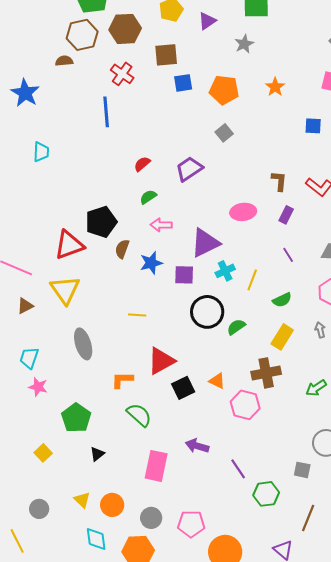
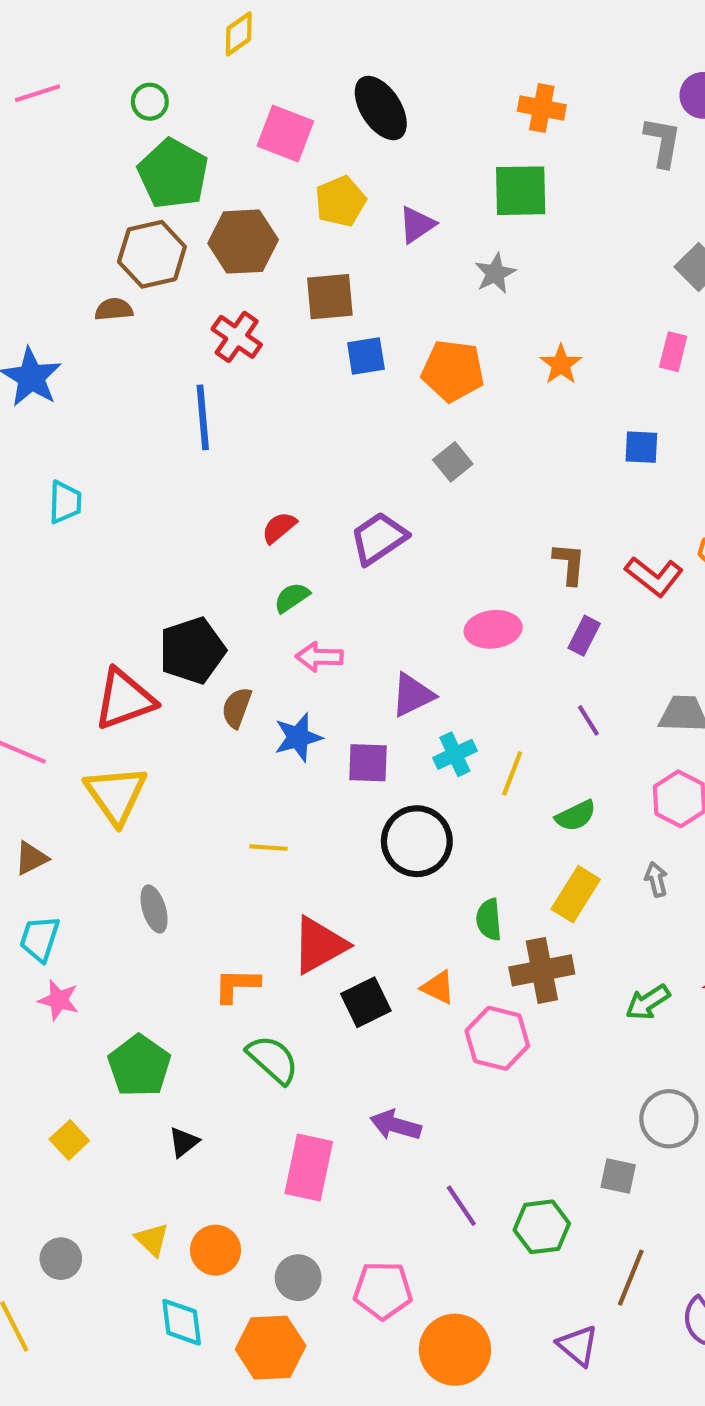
purple triangle: (205, 243) -> (413, 695), size x0.7
brown triangle: (25, 306) -> (31, 858), moved
green semicircle: (236, 327) -> (489, 920), moved, turned -60
gray ellipse: (83, 344) -> (154, 909), size x0.7
purple line: (238, 469) -> (461, 1206), moved

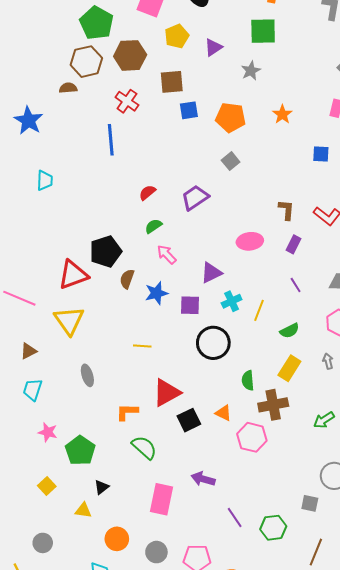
pink arrow: (319, 657) -> (167, 255), turned 45
pink star: (59, 1000) -> (48, 432), moved
yellow triangle: (152, 1240) -> (83, 510), moved, turned -36

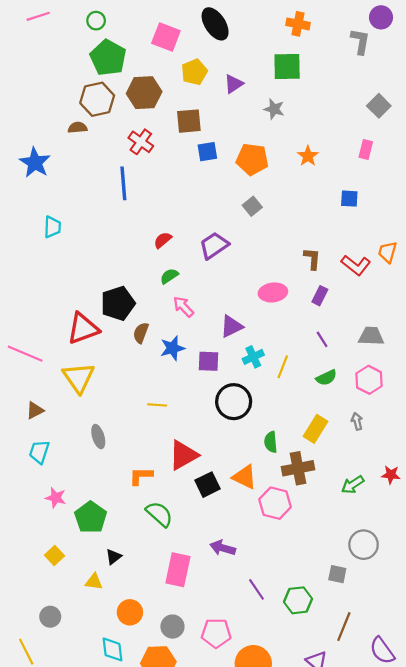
gray star: (251, 71) -> (274, 109), turned -30
green semicircle: (289, 331) -> (326, 378), moved
orange triangle: (223, 413) -> (245, 477), size x1.4

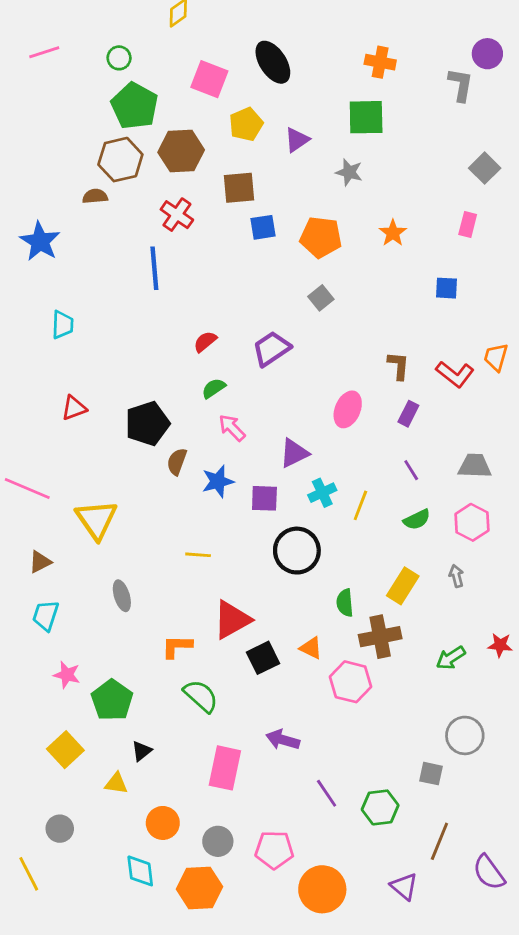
pink ellipse: (273, 292) -> (348, 409), turned -60
red triangle: (83, 328) -> (74, 408), moved, size x0.6
orange triangle: (245, 477) -> (311, 648), size x0.7
yellow square: (55, 556) -> (65, 750), size x1.4

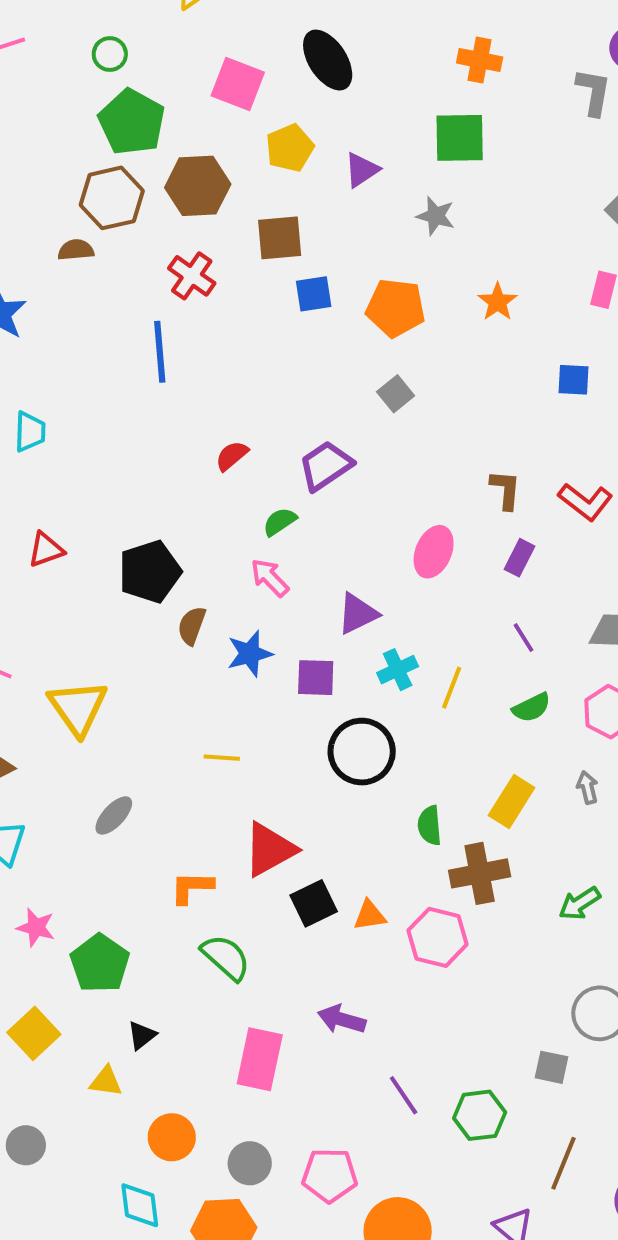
green semicircle: (214, 388) -> (280, 522), moved
gray ellipse: (122, 596) -> (114, 815), turned 60
orange triangle: (311, 648) -> (370, 915), moved, turned -35

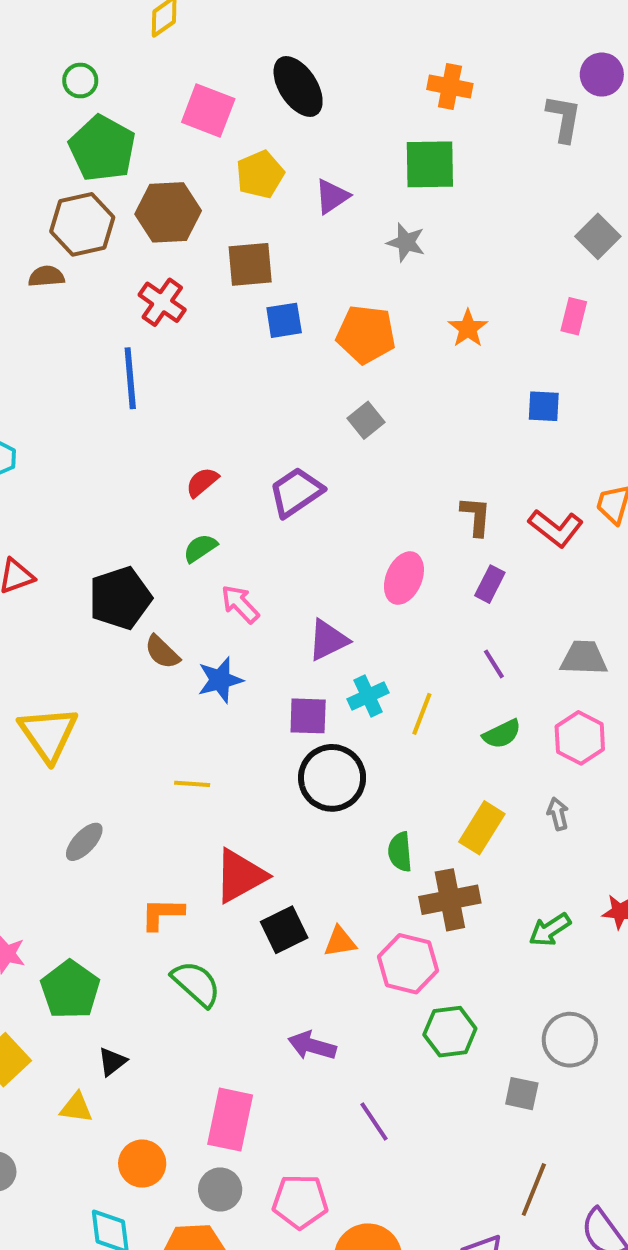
green semicircle: (280, 522) -> (200, 548), moved
brown semicircle: (192, 626) -> (162, 652), turned -66
purple square: (316, 678) -> (308, 716), moved
pink rectangle: (260, 1059) -> (230, 1120), moved
green hexagon: (480, 1115) -> (450, 1032), moved

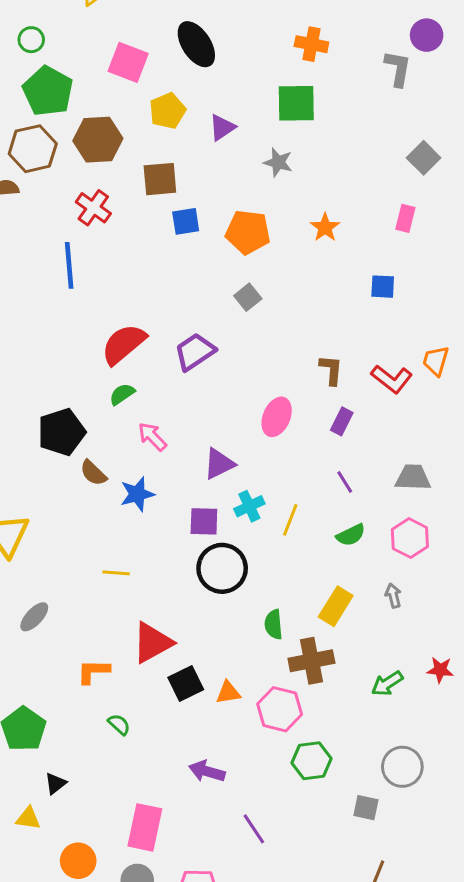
red semicircle: (202, 482) -> (124, 344), size x1.8
green semicircle: (196, 984) -> (119, 724), size x0.6

